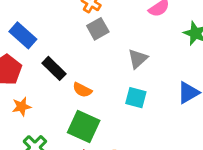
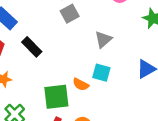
orange semicircle: (82, 90) -> (81, 84), moved
green square: (84, 126) -> (56, 97), turned -32

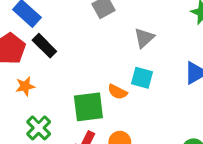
black rectangle: (32, 47) -> (44, 46), moved

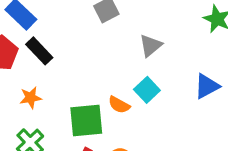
cyan square: (142, 78) -> (147, 90), turned 30
orange star: (25, 86) -> (31, 98), moved

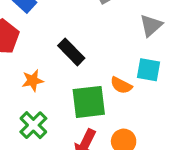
black rectangle: (39, 51) -> (71, 52), moved
cyan square: (147, 90) -> (149, 70), turned -35

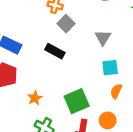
black rectangle: (71, 52) -> (55, 51), moved
orange semicircle: (121, 85) -> (116, 91), moved, turned 104

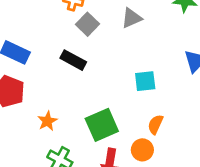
gray triangle: (103, 38) -> (131, 18), moved, turned 35
orange semicircle: (116, 91) -> (155, 124), moved

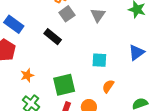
gray triangle: (131, 18) -> (98, 15), turned -42
orange semicircle: (155, 124) -> (108, 86), moved

